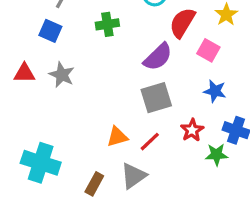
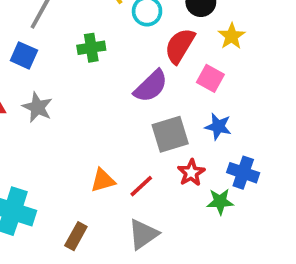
gray square: (156, 98) -> (170, 134), moved
gray triangle: (133, 176) -> (143, 234), moved

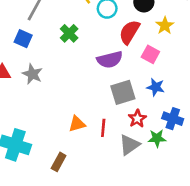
green cross: (91, 48) -> (69, 33), turned -36
purple semicircle: (151, 86) -> (110, 60), turned 30
red line: (141, 186) -> (103, 128), turned -42
gray triangle: (143, 234) -> (129, 145), moved

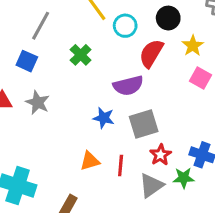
pink square: (150, 54) -> (200, 78), moved
blue star: (156, 87) -> (104, 118), moved

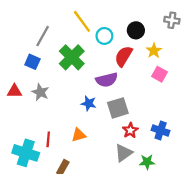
green cross: (81, 55) -> (72, 57), size x1.6
red line: (121, 166) -> (48, 139), moved
green star: (184, 178) -> (147, 162), moved

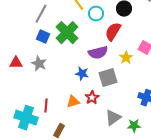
yellow star: (154, 51) -> (126, 58), moved
blue square: (32, 62) -> (43, 37), moved
red star: (130, 130) -> (92, 98), moved

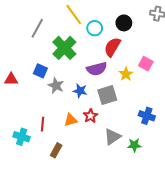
blue square: (43, 37) -> (40, 71), moved
gray star: (39, 64) -> (56, 86), moved
cyan cross: (26, 118) -> (22, 137), size x0.7

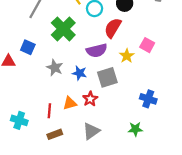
blue square: (40, 71) -> (28, 47), moved
red line: (42, 124) -> (49, 111), moved
gray triangle: (112, 137) -> (91, 131), moved
brown rectangle: (56, 150) -> (55, 134), turned 40

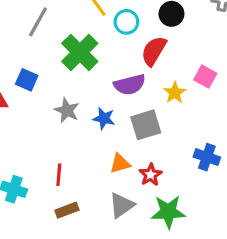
red star: (90, 99) -> (151, 175), moved
orange triangle: (70, 103) -> (120, 163), moved
green star: (135, 129) -> (168, 212), moved, size x1.5

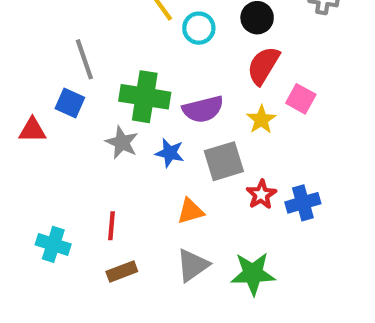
gray line: (38, 22) -> (84, 59), moved, turned -48
red semicircle: (154, 51) -> (263, 66), moved
green cross: (80, 52) -> (145, 97), moved, turned -36
blue cross: (207, 157) -> (303, 203), turned -35
red star: (151, 175) -> (261, 195), moved

